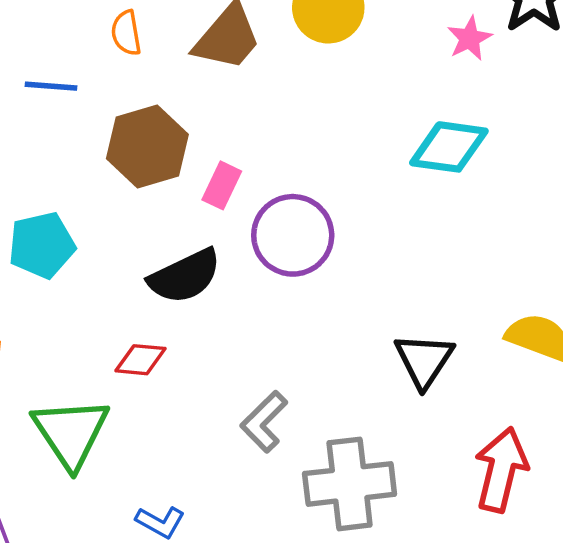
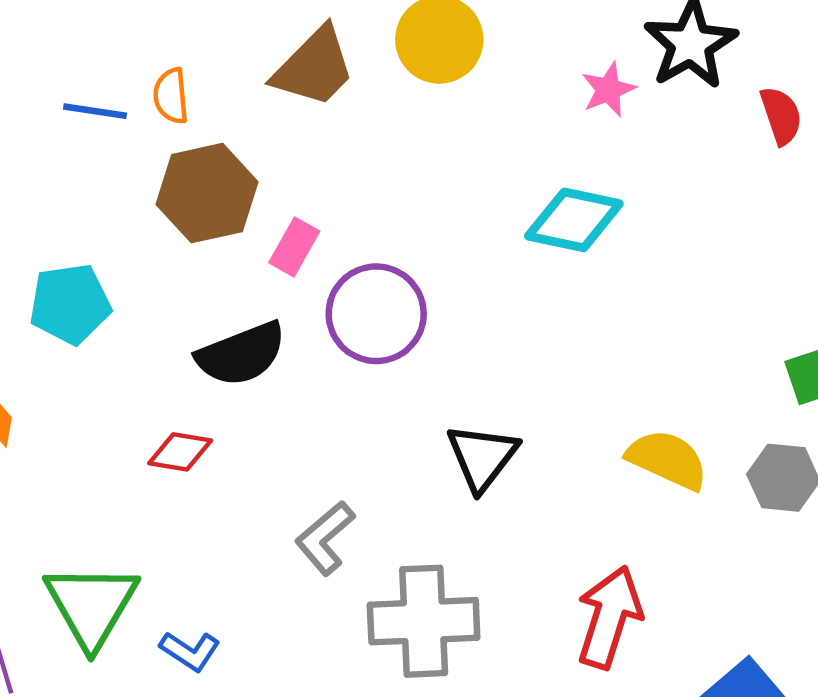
orange semicircle: (126, 33) -> (171, 96), moved
black triangle: (424, 360) -> (482, 457), moved
green triangle: (71, 433) -> (91, 605), moved

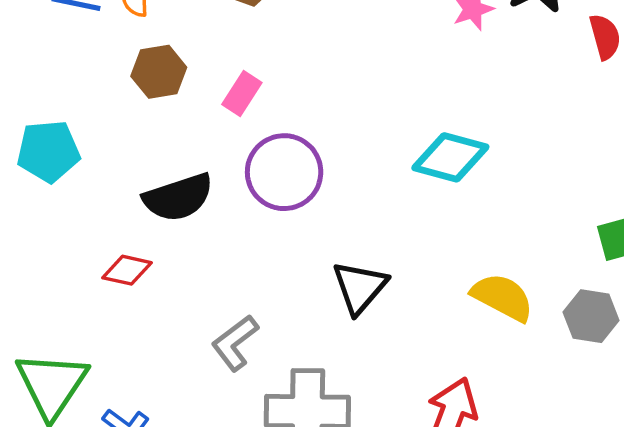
brown hexagon: (207, 193) -> (159, 72), size x0.7
cyan diamond: (574, 220) -> (450, 157), moved
pink rectangle: (294, 247) -> (242, 93), moved

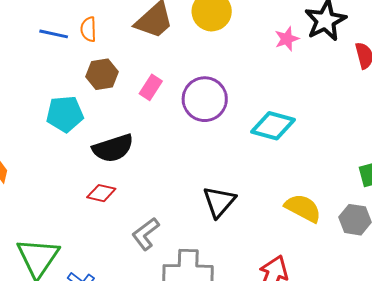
cyan pentagon: (48, 151) -> (65, 114), moved
purple circle: (284, 172) -> (205, 99), moved
red diamond: (127, 270) -> (101, 193), moved

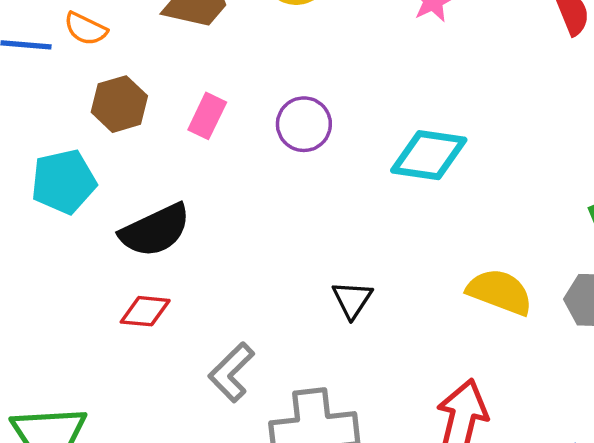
orange semicircle: (88, 29) -> (86, 29), turned -55
purple circle: (205, 99) -> (304, 124), size x0.7
black triangle: (219, 202) -> (352, 300), size x0.7

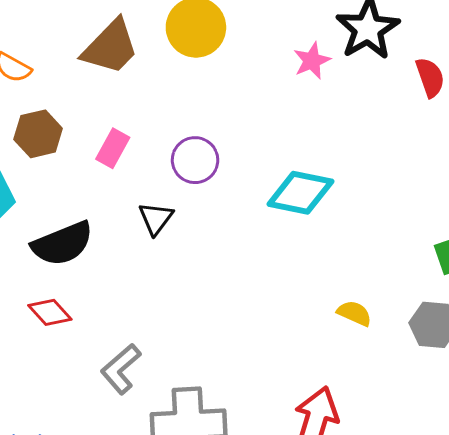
yellow semicircle: (500, 292) -> (354, 313), size x0.6
black triangle: (352, 300) -> (156, 218), moved
red diamond: (145, 311) -> (50, 312), turned 39

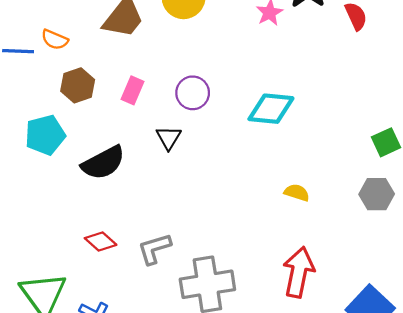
red diamond: (50, 312) -> (101, 241), moved
yellow semicircle: (354, 313) -> (297, 193), moved
gray L-shape: (121, 369) -> (154, 249), turned 30

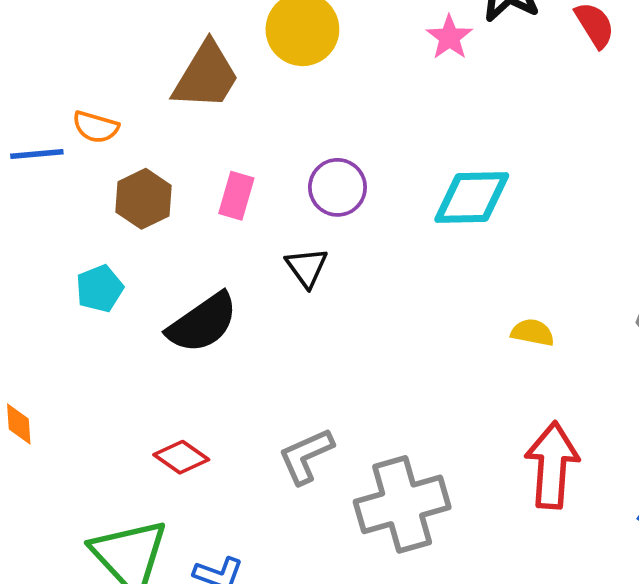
cyan pentagon: (45, 135) -> (100, 289), size x0.7
red diamond: (101, 241) -> (181, 457), moved

